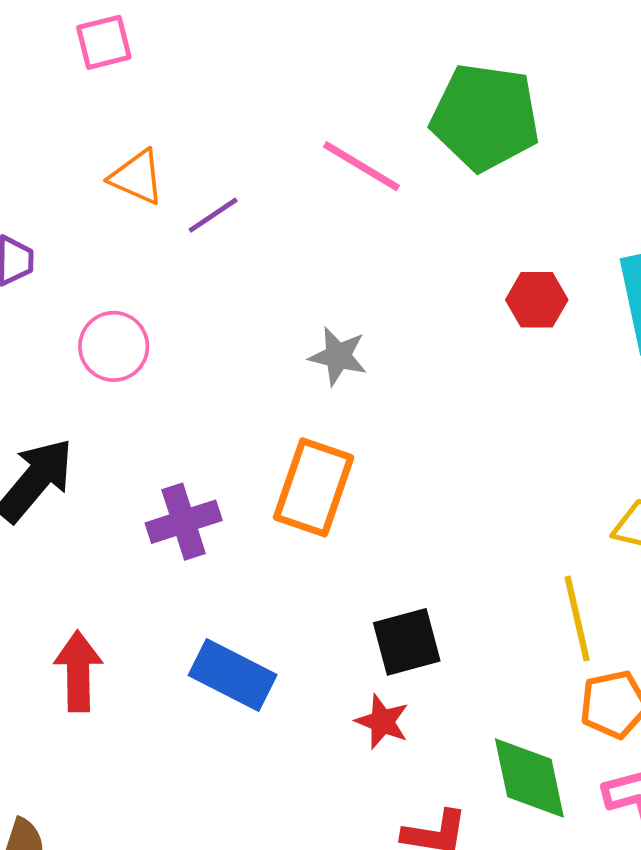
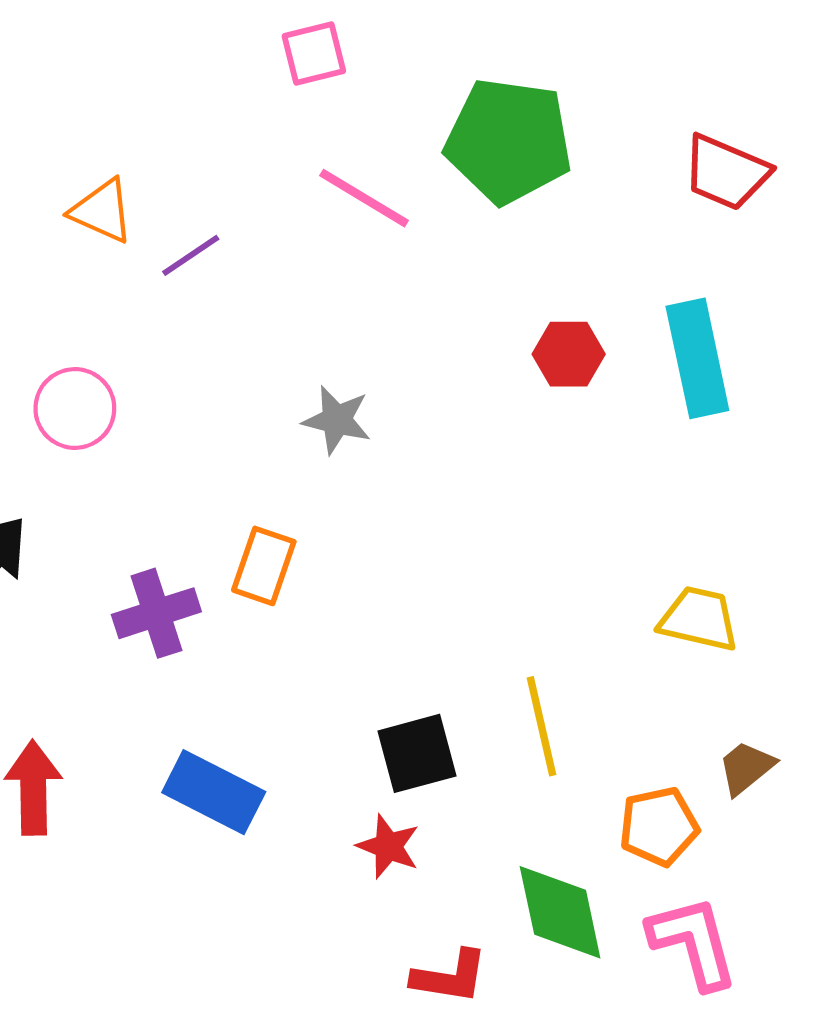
pink square: (104, 42) -> (314, 54), moved
orange rectangle: (314, 487) -> (264, 566), moved, size x0.7
yellow line: (577, 619) -> (541, 726), moved

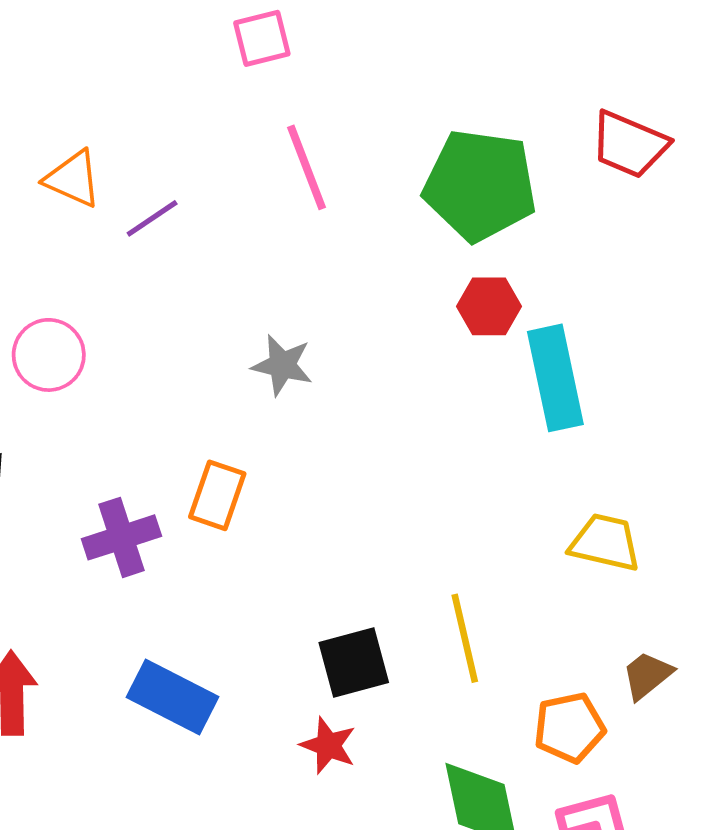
green pentagon: (509, 141) -> (480, 185), moved
pink line: (364, 198) -> (306, 167), turned 38
cyan rectangle: (697, 358) -> (555, 378), moved

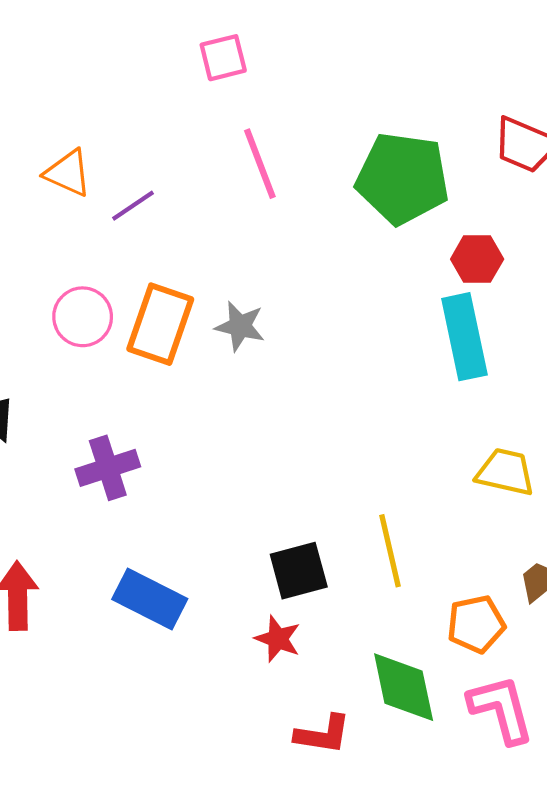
red hexagon: (489, 306) -> (477, 259), moved
pink circle: (49, 355) -> (83, 317), moved
orange rectangle: (217, 495) -> (160, 324), moved, size x1.4

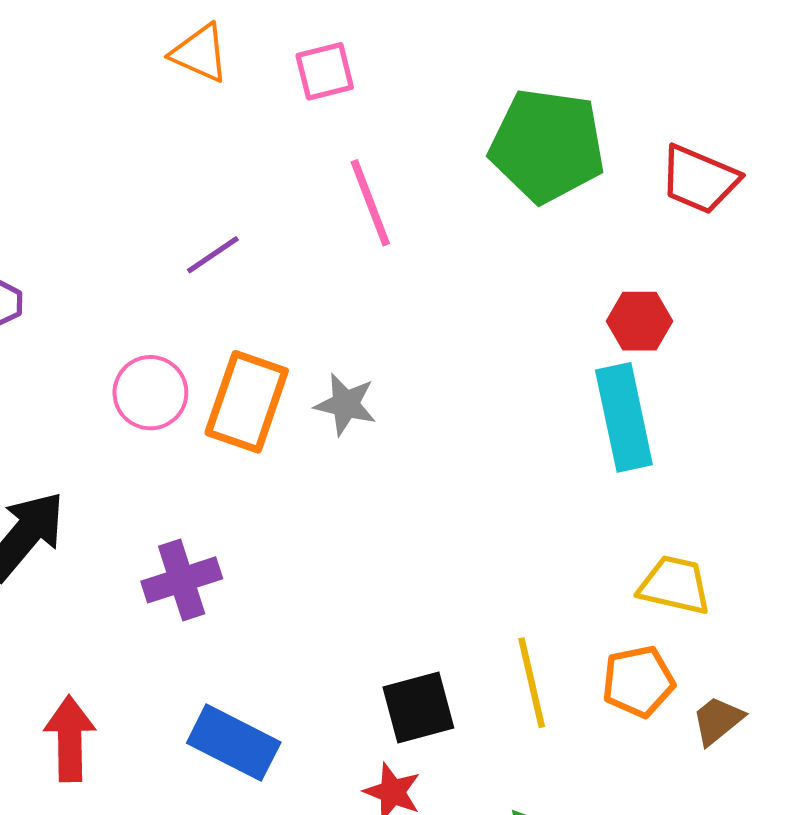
orange triangle: (68, 173) -> (200, 53), moved
green pentagon: (403, 178) -> (547, 146), moved
orange pentagon: (476, 624) -> (638, 681), moved

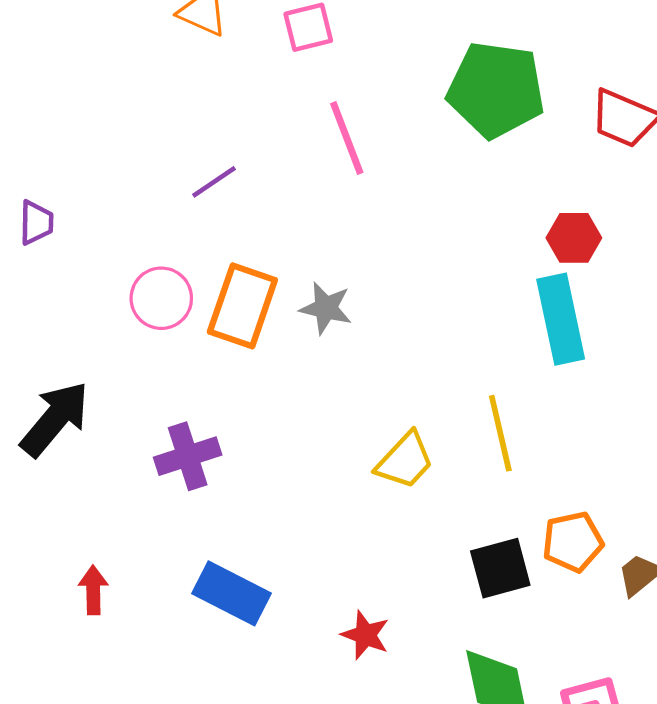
yellow trapezoid: (675, 585) -> (405, 461), moved, turned 120
yellow line: (532, 683) -> (500, 433), moved
black square: (418, 707) -> (500, 568), moved
red arrow: (70, 739) -> (93, 590), size x0.7

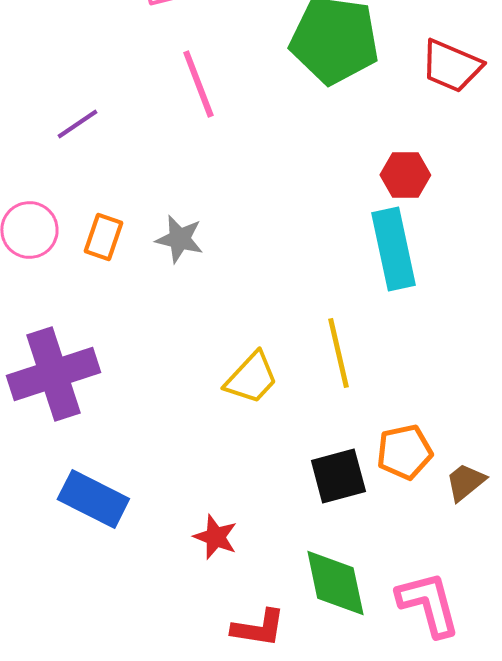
orange rectangle: (242, 306) -> (103, 237), size x0.6
purple cross: (188, 456) -> (53, 374), size x1.5

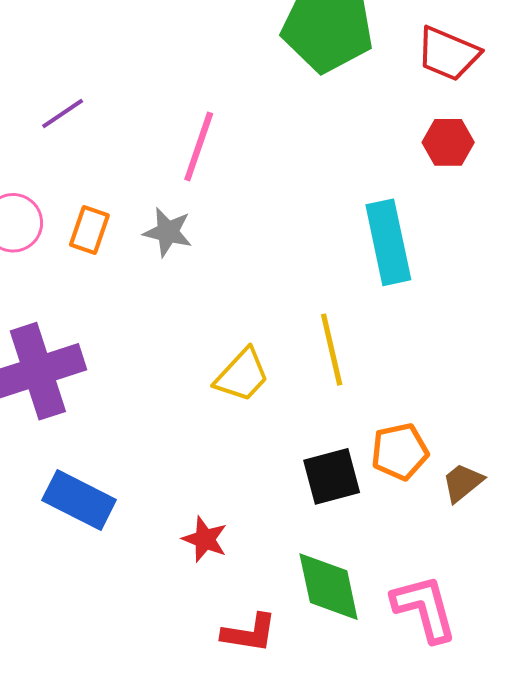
pink line: (198, 84) -> (199, 146), moved, turned 40
red hexagon: (405, 175) -> (448, 142), moved

